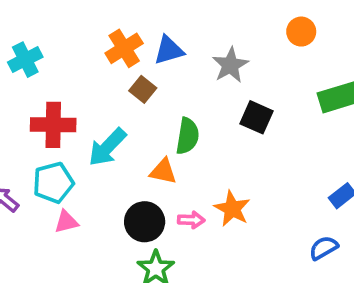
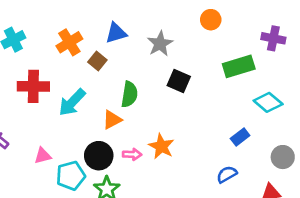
orange cross: (124, 48) -> (69, 42), moved
orange triangle: (163, 171) -> (112, 120), turned -40
cyan pentagon: (53, 183) -> (71, 176), moved

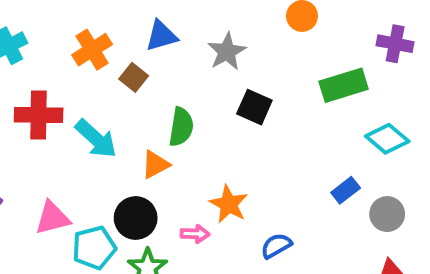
cyan arrow: (72, 102) -> (96, 139), turned -92
pink arrow: (132, 154) -> (195, 234), moved
pink triangle: (43, 156) -> (52, 218), size x1.4
gray circle: (283, 157) -> (387, 214), moved
blue semicircle: (227, 174) -> (276, 246), moved

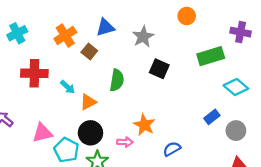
cyan arrow: (96, 139) -> (68, 87), size x0.6
orange triangle: (155, 165) -> (88, 102), moved
cyan pentagon: (94, 248) -> (66, 150), turned -30

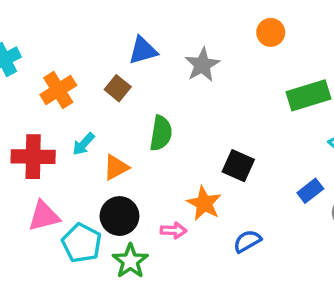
orange cross: (65, 35) -> (58, 90), moved
black square: (159, 69) -> (238, 166), moved
red cross: (34, 73) -> (33, 157), moved
cyan arrow: (68, 87) -> (83, 144), turned 91

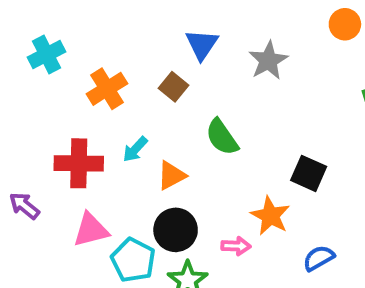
blue triangle: (143, 50) -> (202, 44), turned -40
green semicircle: (161, 133) -> (222, 137), turned 136

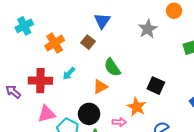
gray star: (268, 61) -> (148, 29), moved
orange triangle: (172, 175) -> (100, 87), moved
purple arrow: (24, 206) -> (13, 92), moved

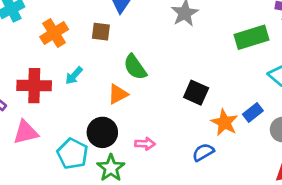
brown square: (88, 42) -> (101, 32), turned -32
orange star: (137, 107) -> (224, 122), moved
pink triangle: (47, 114) -> (26, 132), moved

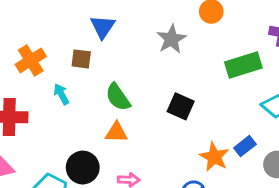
cyan arrow: (74, 76) -> (61, 94), moved, turned 108
black square: (196, 93) -> (181, 106), moved
orange triangle: (118, 94) -> (116, 132), moved, turned 30

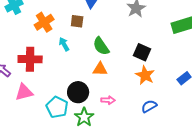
orange star: (214, 157) -> (145, 75), moved

